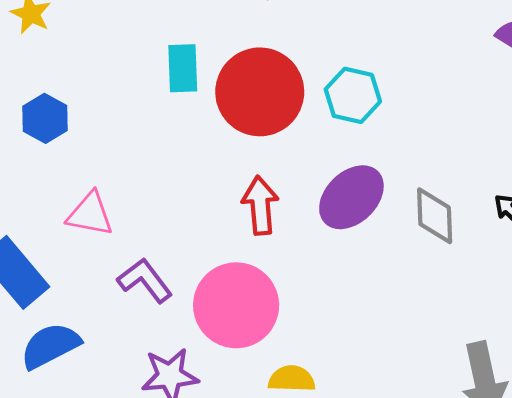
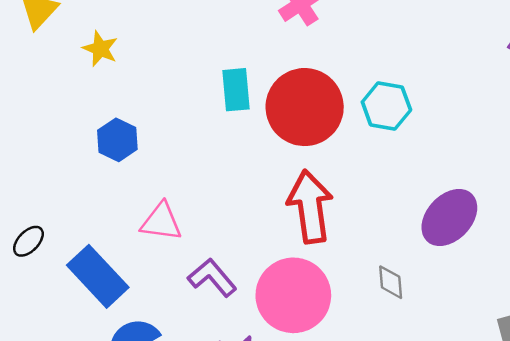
purple ellipse: (351, 197) -> (449, 218), moved
red arrow: (260, 205) -> (310, 207), size x1.4
gray diamond: (435, 216) -> (391, 282), moved, size x0.7

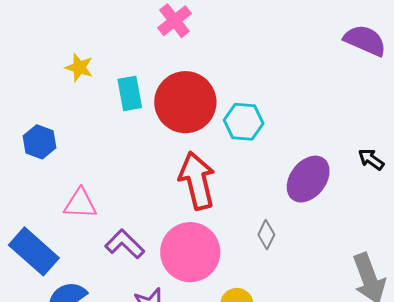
yellow star: (100, 49) -> (79, 67), moved
cyan hexagon: (386, 106) -> (244, 122), moved
gray diamond: (391, 282) -> (266, 235), turned 36

